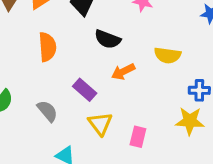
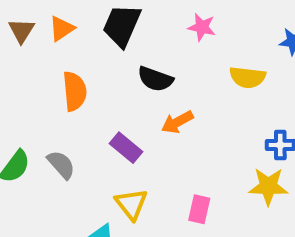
yellow semicircle: (168, 55) -> (247, 77), moved
gray semicircle: (47, 111) -> (61, 165), moved
yellow triangle: (100, 124) -> (131, 204), moved

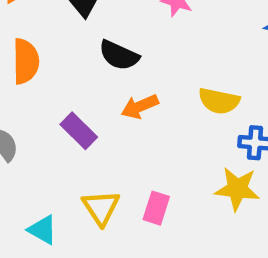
yellow semicircle: (247, 77) -> (219, 101), moved
yellow triangle: (131, 204) -> (101, 208), moved

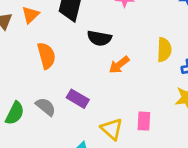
yellow semicircle: (219, 101) -> (164, 50), turned -85
purple rectangle: (79, 131) -> (78, 99), moved

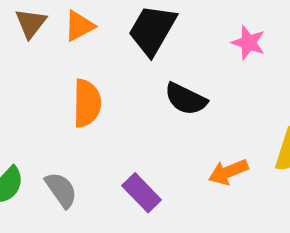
orange arrow: (119, 65) -> (228, 172), moved
purple rectangle: (78, 99) -> (142, 193), moved

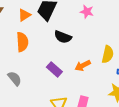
orange triangle: (79, 26) -> (24, 15), moved
purple rectangle: (142, 193) -> (54, 69), moved

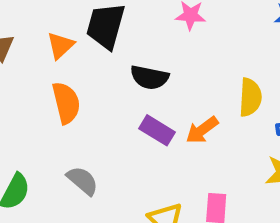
purple rectangle: (54, 69) -> (157, 130), moved
gray semicircle: (15, 78) -> (83, 181), moved

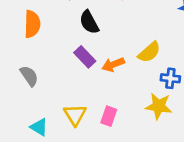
black semicircle: (149, 77) -> (89, 22), turned 35
yellow semicircle: (250, 97) -> (149, 52), turned 30

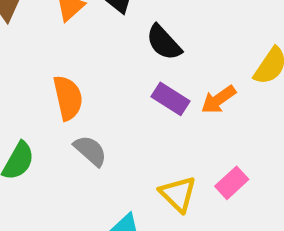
orange semicircle: (32, 24) -> (68, 98), moved
pink rectangle: (109, 116) -> (232, 183), turned 42

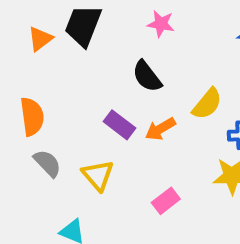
black semicircle: (164, 42) -> (147, 76), moved
yellow triangle: (178, 194) -> (98, 175), moved

